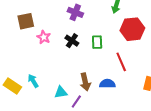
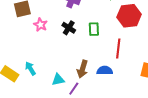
red line: (121, 62) -> (118, 49), turned 30
brown arrow: (85, 82) -> (82, 69), turned 30

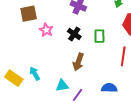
brown arrow: (82, 69) -> (78, 62), moved
blue semicircle: (105, 71) -> (109, 88), moved

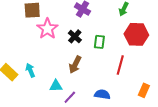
pink star: (46, 30) -> (47, 29), size x1.5

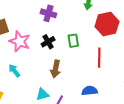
black cross: (75, 36) -> (48, 42), turned 32
cyan arrow: (30, 70) -> (14, 71), moved

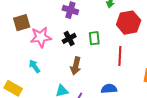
pink star: (20, 41) -> (41, 37), turned -30

